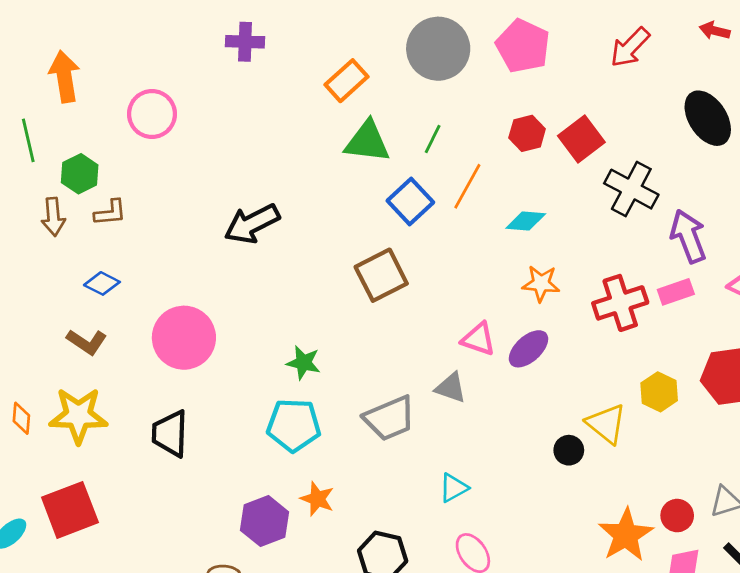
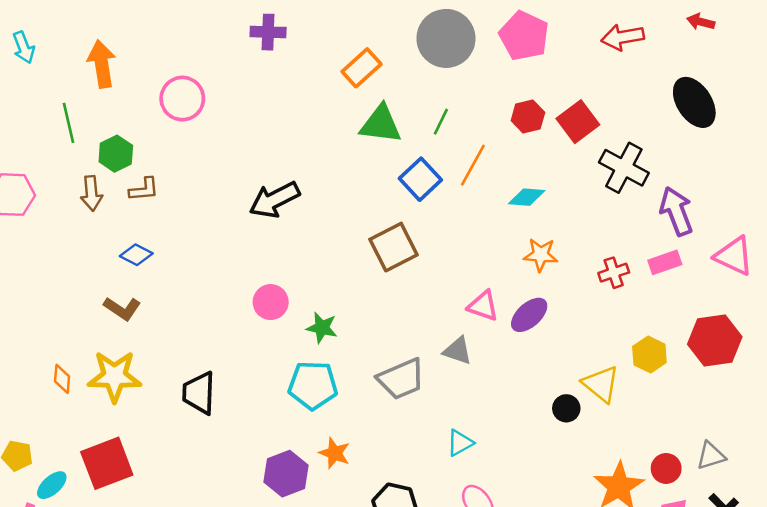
red arrow: (630, 47) -> (623, 37), turned 36
red cross: (620, 303) -> (614, 273), size x0.6
pink circle: (184, 338) -> (271, 302), moved, size x0.6

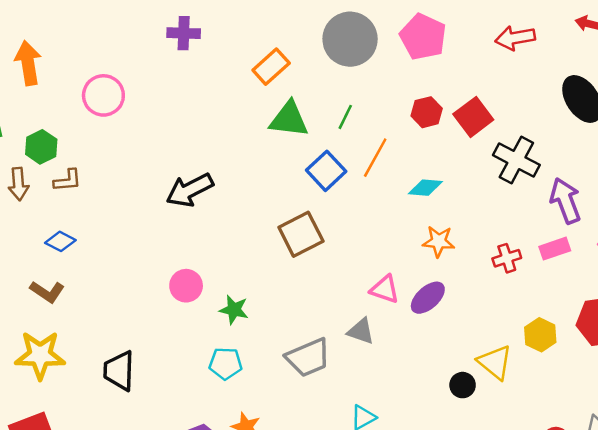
cyan pentagon: (313, 385) -> (226, 363), size x0.7

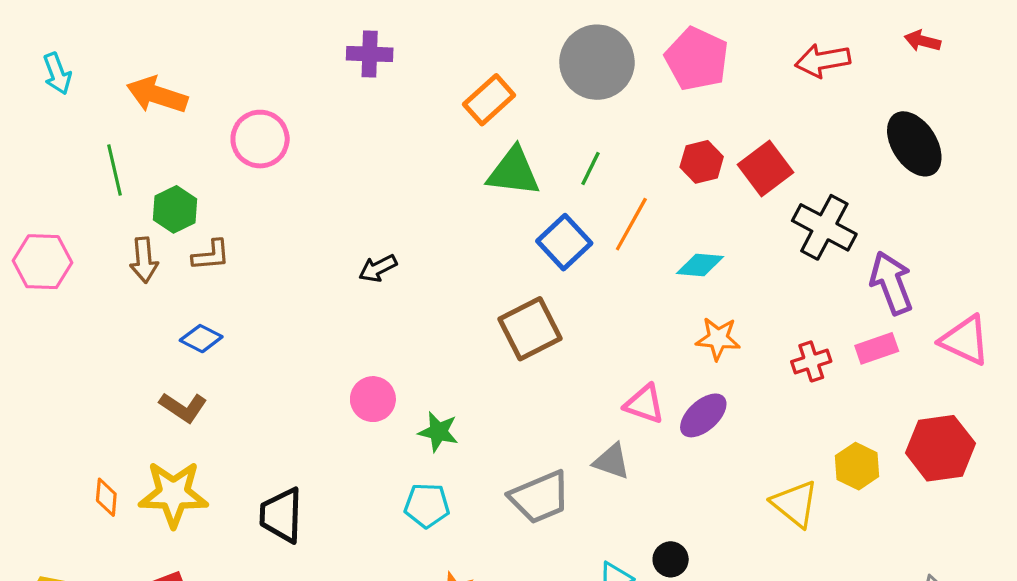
orange arrow: (28, 63) -> (157, 95), turned -63
black arrow: (190, 190) -> (378, 268), size x0.6
black circle: (463, 385) -> (671, 559), moved

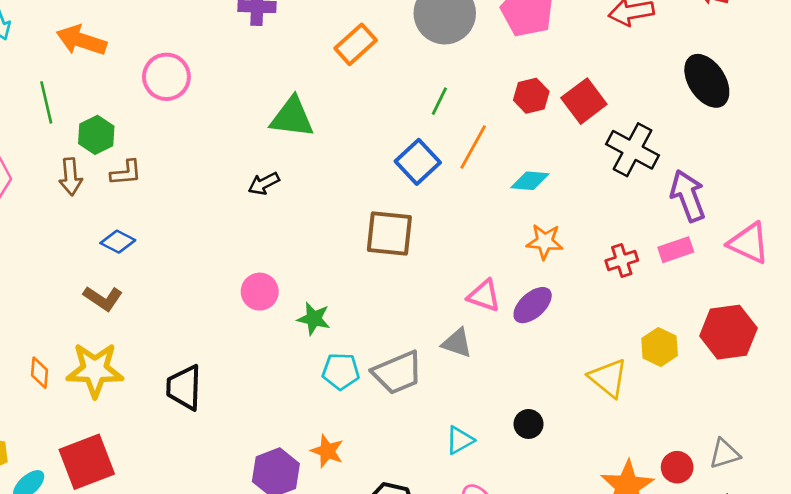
green triangle: (514, 172) -> (292, 117), moved
brown square: (530, 329) -> (389, 233), turned 33
cyan pentagon: (427, 505) -> (341, 371), moved
black circle: (671, 559) -> (529, 424), moved

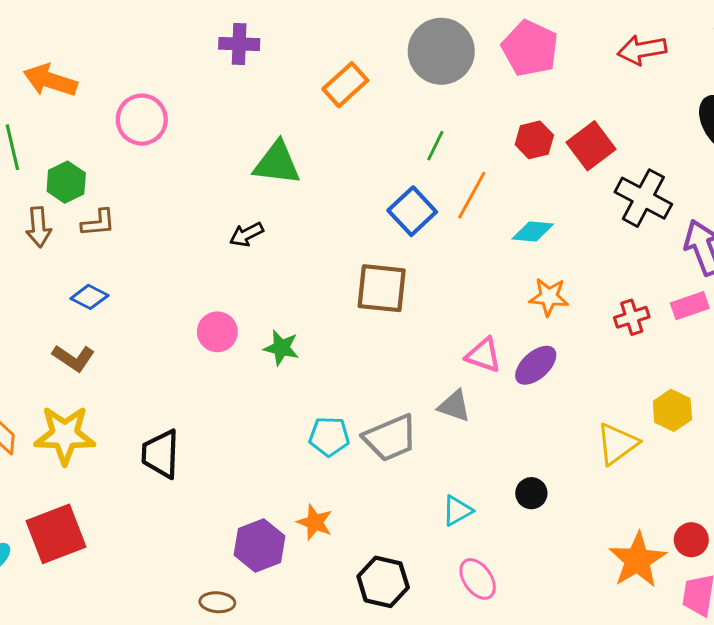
pink circle: (260, 292) -> (217, 332), moved
green star: (314, 319) -> (281, 348), moved
yellow triangle: (608, 378) -> (617, 444), turned 45

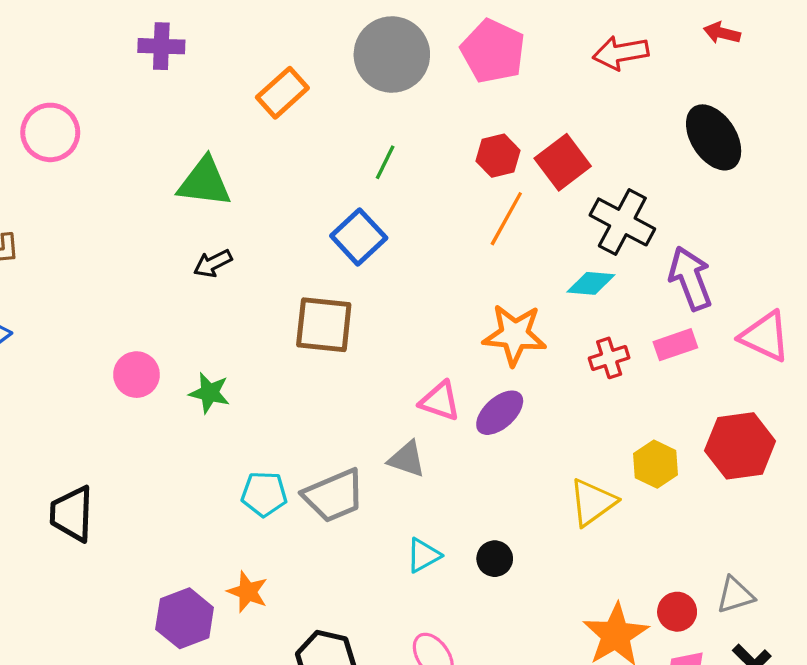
orange line: (472, 195) -> (506, 219), moved
cyan diamond: (533, 232) -> (591, 283), moved
black arrow: (246, 234) -> (213, 263), moved
orange star: (549, 297) -> (515, 335), size x1.4
cyan triangle: (457, 511) -> (423, 555), moved

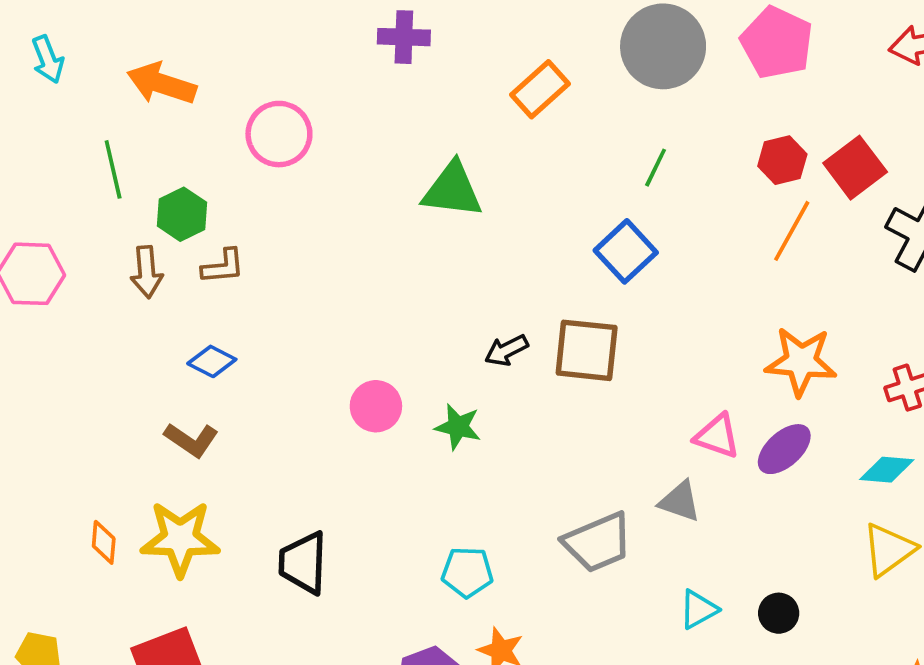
black arrow: (213, 263) -> (506, 350), moved
cyan diamond: (591, 283) -> (887, 470), moved
cyan pentagon: (264, 494) -> (467, 572), moved

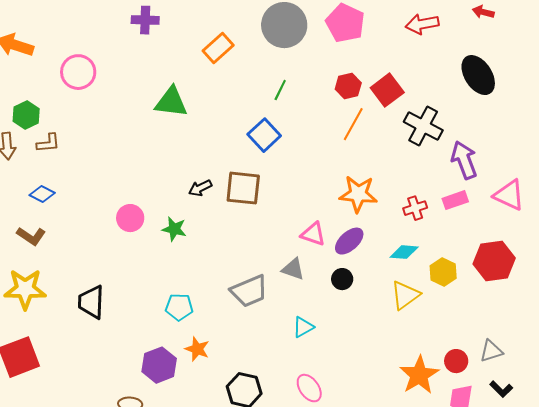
black circle: (779, 613) -> (342, 279), moved

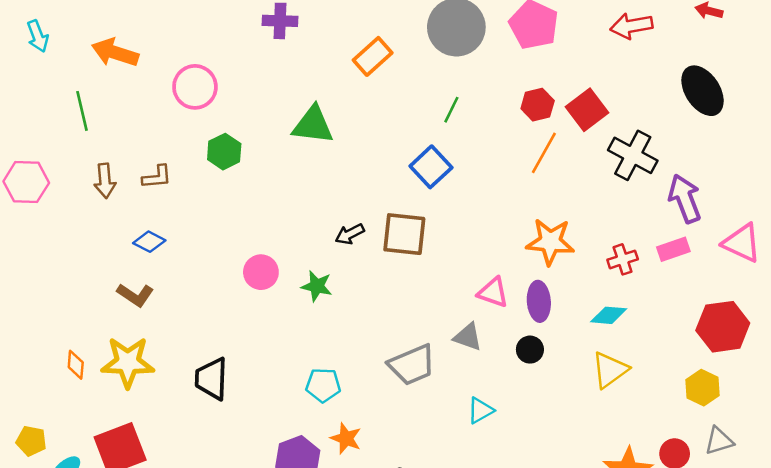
green hexagon: (26, 115) -> (224, 152), moved
purple ellipse: (349, 241) -> (539, 301), turned -52
yellow hexagon: (443, 272) -> (703, 388), moved

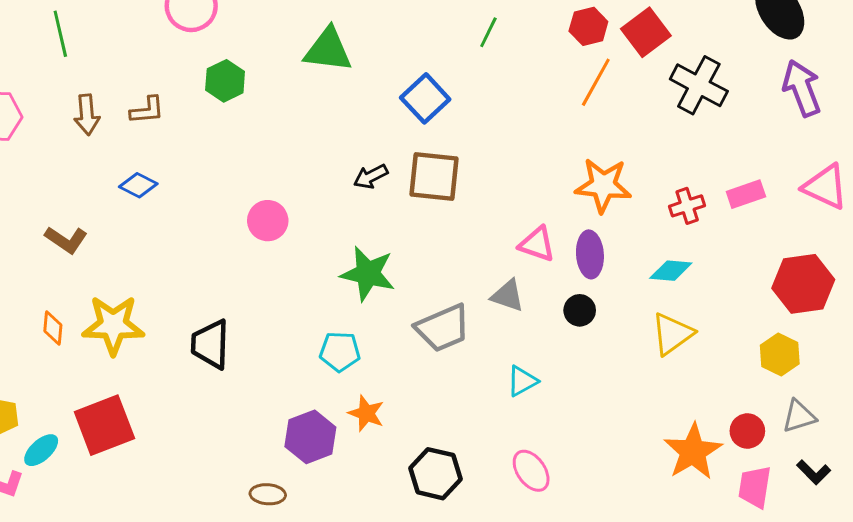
blue square: (431, 167) -> (425, 98), moved
purple arrow: (685, 199) -> (802, 88), moved
green star: (317, 286) -> (368, 274), moved, size x1.5
brown L-shape: (135, 295) -> (66, 240), moved

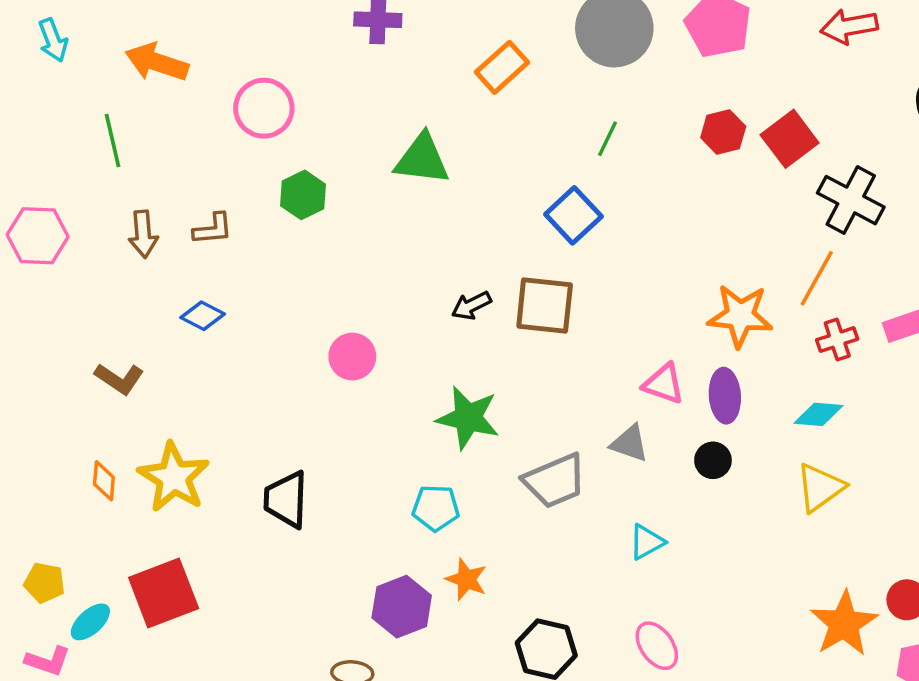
orange line: (596, 82) -> (817, 278), moved
blue square: (425, 98) -> (573, 215), moved
yellow star: (113, 325) -> (174, 477), turned 30

